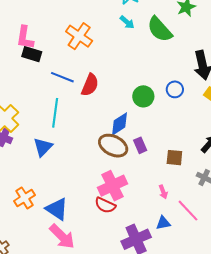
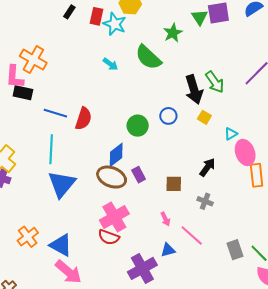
cyan arrow: (127, 22) -> (110, 64), moved
orange cross: (79, 36) -> (33, 60), moved
blue triangle: (43, 147) -> (62, 184), moved, size x1.4

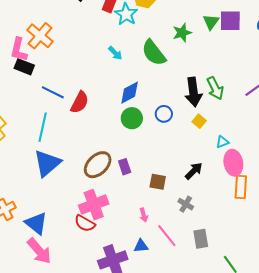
blue diamond: (116, 155) -> (130, 93), moved
brown ellipse: (112, 177) -> (98, 165), turned -76
gray rectangle: (235, 250) -> (201, 239), moved

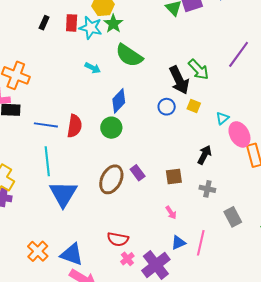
green star: (182, 33) -> (113, 24), moved
blue circle: (164, 114) -> (167, 107), moved
green circle: (132, 118) -> (111, 128), moved
pink cross: (94, 205) -> (127, 259), moved, size x0.5
pink line: (167, 236) -> (201, 243), moved, turned 70

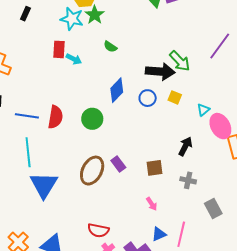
red rectangle: (72, 23) -> (59, 49), moved
green semicircle: (129, 55) -> (110, 47), size x0.5
black arrow: (179, 80) -> (160, 72), turned -60
blue diamond: (119, 101) -> (117, 90), moved

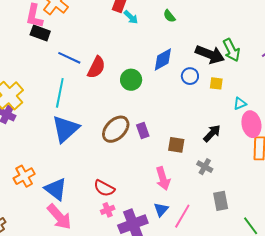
yellow square: (175, 97) -> (216, 83), turned -32
pink arrow: (152, 204) -> (163, 178), size x1.6
blue triangle: (159, 234) -> (161, 209), turned -42

